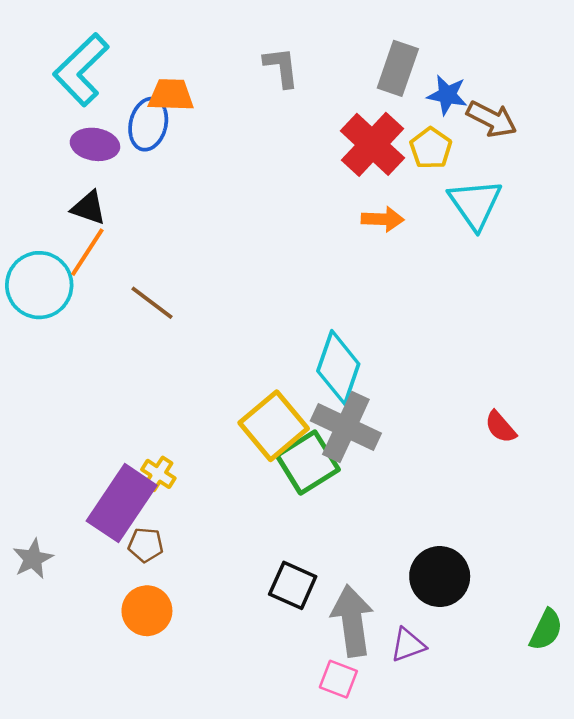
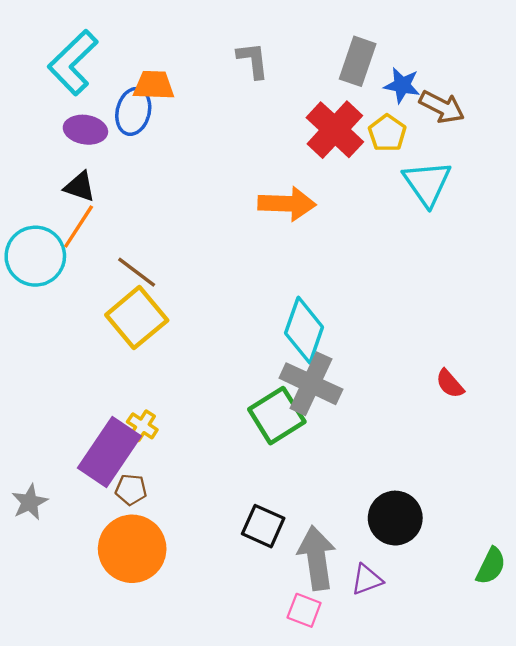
orange arrow: (383, 219) -> (287, 204), moved, size x1.5
yellow square: (274, 426) -> (137, 318), moved
orange circle: (147, 611) -> (132, 549), size x1.5

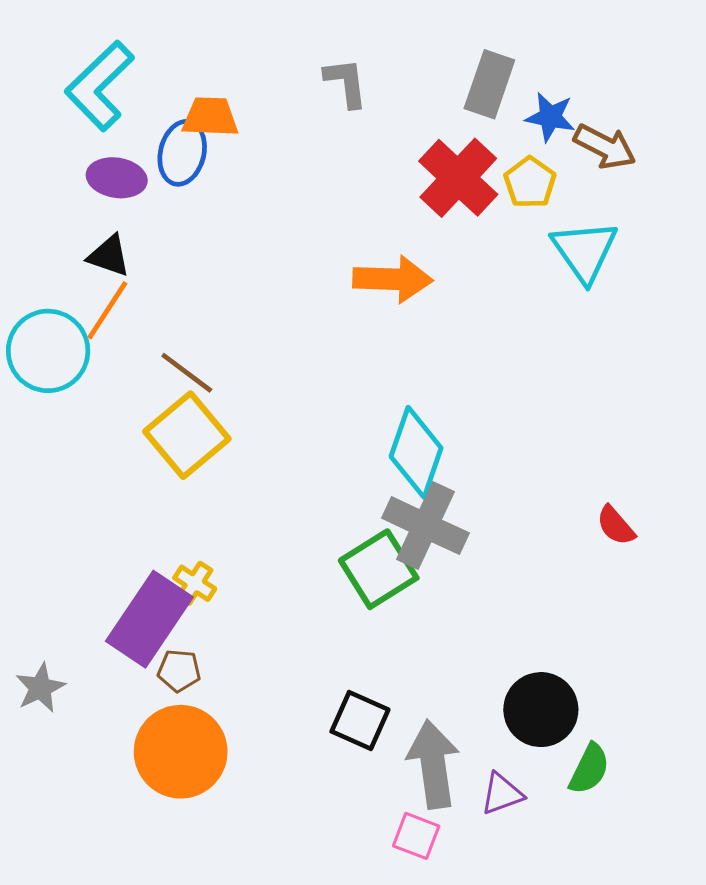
green semicircle: (491, 566) -> (589, 769), moved

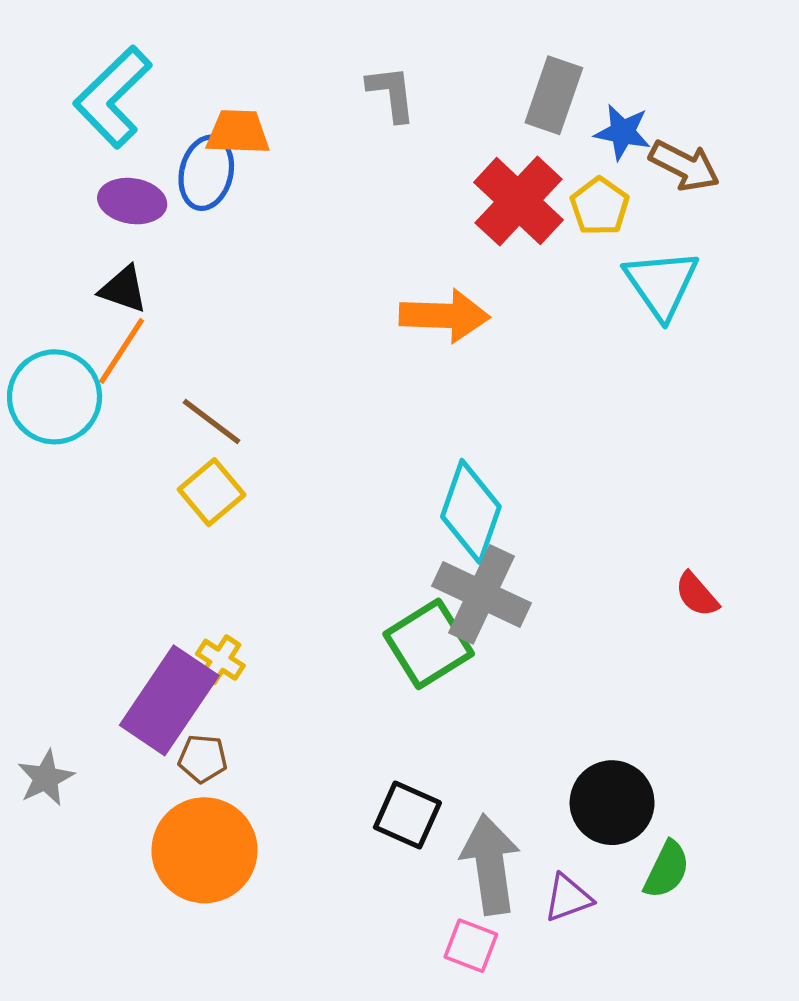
yellow square: (187, 435) -> (212, 492), size x0.7

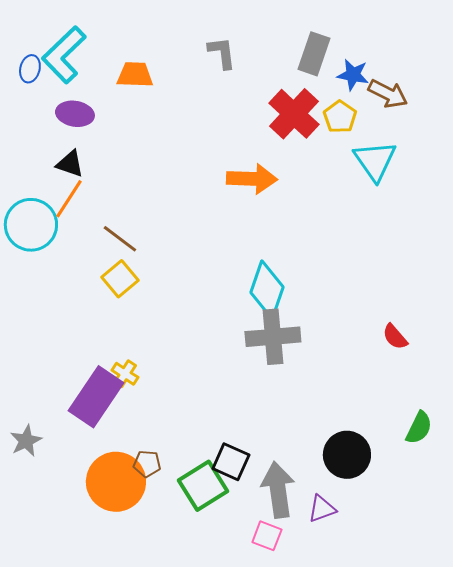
blue ellipse: (206, 173) -> (30, 69), moved, size x0.7
gray cross: (481, 594) -> (273, 337), turned -30
green square: (429, 644) -> (203, 486), moved
brown pentagon: (203, 759) -> (147, 464), moved
green semicircle: (667, 870) -> (419, 428), moved

